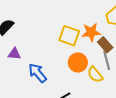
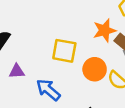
yellow square: (69, 36) -> (64, 51), moved

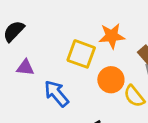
orange star: (105, 30) -> (112, 36), moved

